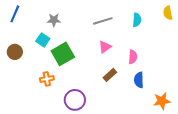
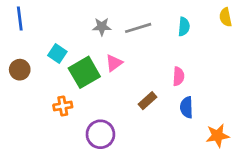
blue line: (15, 14) -> (20, 19), turned -30
gray star: (54, 20) -> (102, 27), moved
pink triangle: (105, 47) -> (114, 63), moved

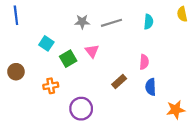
pink triangle: (114, 63) -> (92, 51), turned -32
brown circle: (20, 70) -> (16, 72), moved
green square: (84, 72) -> (68, 59), size x0.7

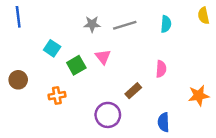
blue semicircle: (151, 87) -> (164, 122), moved
purple circle: (81, 109) -> (108, 115), moved
orange star: (176, 110) -> (199, 96), moved

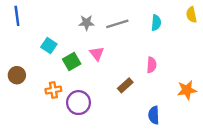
purple circle: (108, 115) -> (78, 103), moved

